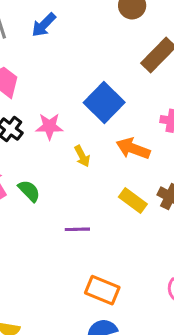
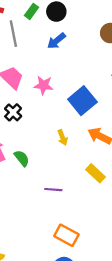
blue arrow: (44, 25) -> (56, 41), moved
pink star: (49, 126) -> (44, 85), moved

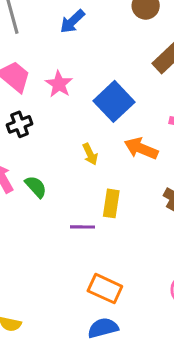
pink star: (44, 85) -> (59, 84), turned 30
black cross: (13, 112) -> (20, 124), turned 30
yellow rectangle: (95, 173) -> (111, 203), moved, turned 60

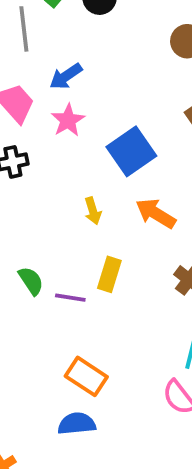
blue arrow: (72, 22) -> (66, 76), moved
green semicircle: (36, 187) -> (31, 281), moved

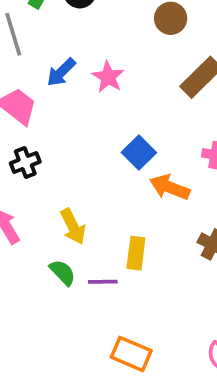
pink star: (68, 120) -> (108, 77), moved
blue square: (131, 151) -> (139, 153), moved, size x0.7
yellow arrow: (93, 211) -> (73, 226), moved, size x1.4

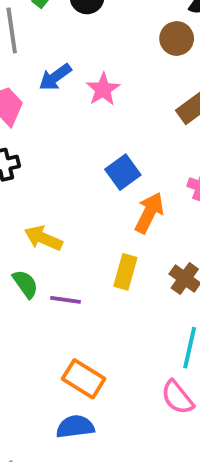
orange arrow: (170, 187) -> (149, 213), turned 87
yellow arrow: (73, 226) -> (43, 238), turned 132
yellow rectangle: (136, 253) -> (125, 272), moved

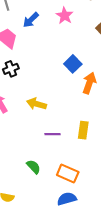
pink star: (103, 89) -> (65, 16), moved
yellow rectangle: (125, 272) -> (83, 130), moved
green semicircle: (25, 284) -> (34, 167), moved

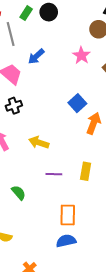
pink star: (65, 16) -> (81, 55), moved
green semicircle: (34, 167) -> (19, 193), moved
orange rectangle: (68, 173) -> (68, 215), turned 65

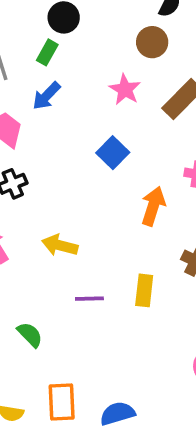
green rectangle: (26, 13) -> (47, 52), moved
blue square: (77, 103) -> (113, 153), moved
orange rectangle: (68, 215) -> (62, 402), moved

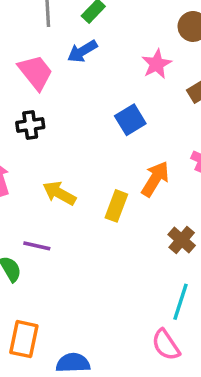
yellow rectangle: (144, 290) -> (116, 206), moved
purple line: (89, 299) -> (37, 246), moved

